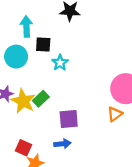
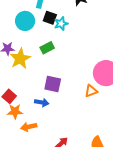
cyan star: (60, 63) -> (61, 24), moved
green rectangle: (41, 99) -> (47, 48), moved

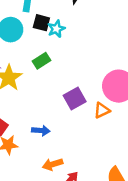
purple square: (53, 84) -> (75, 98), moved, turned -36
orange arrow: (29, 127) -> (53, 164), moved

